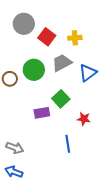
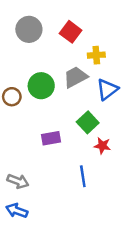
red square: (47, 37) -> (71, 32), moved
yellow cross: (75, 38) -> (96, 55), moved
green square: (61, 99) -> (88, 122), moved

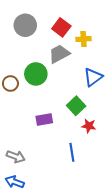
yellow cross: (96, 55) -> (84, 39), moved
gray trapezoid: (75, 77) -> (59, 54), moved

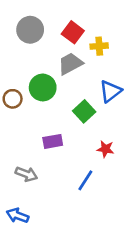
green square: (76, 106) -> (84, 111), moved
blue line: (72, 152) -> (85, 180), turned 42
gray arrow: (16, 157) -> (26, 174), moved

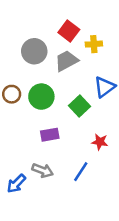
gray circle: (30, 30) -> (34, 51), moved
green circle: (43, 87) -> (41, 97), moved
gray arrow: (26, 174) -> (43, 170), moved
blue arrow: (18, 216) -> (16, 184), moved, turned -66

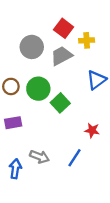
green square: (80, 106) -> (60, 103), moved
purple rectangle: (50, 135) -> (13, 123), moved
blue arrow: (16, 184) -> (15, 169), turned 144

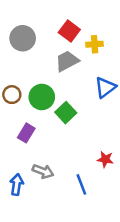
gray circle: (32, 47) -> (23, 38), moved
purple rectangle: (13, 123) -> (26, 133), moved, turned -49
red star: (92, 130) -> (105, 159), moved
blue line: (75, 158) -> (81, 184), moved, turned -54

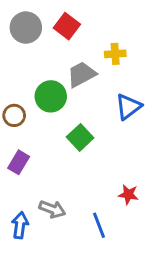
red square: (69, 31) -> (67, 26), moved
gray circle: (23, 38) -> (26, 28), moved
green circle: (42, 97) -> (51, 96), moved
purple rectangle: (26, 133) -> (19, 162), moved

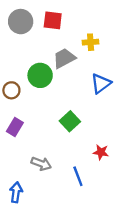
red square: (67, 26) -> (53, 20), turned -30
green square: (80, 137) -> (70, 121), moved
blue arrow: (20, 225) -> (16, 192), moved

